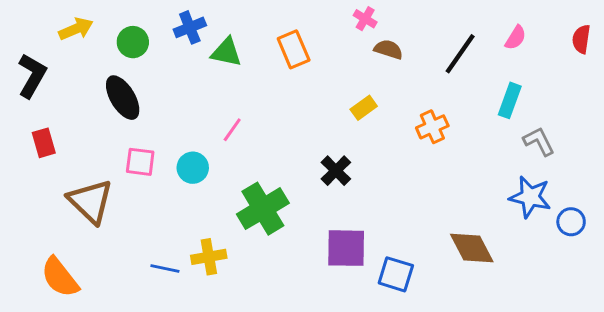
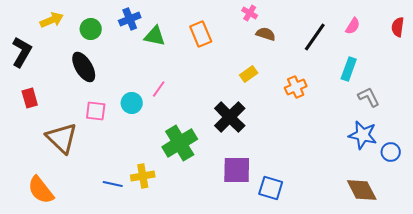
cyan circle: (193, 168) -> (132, 103), moved
black cross: (336, 171) -> (230, 117), size x1.5
brown diamond: (472, 248) -> (362, 190), moved

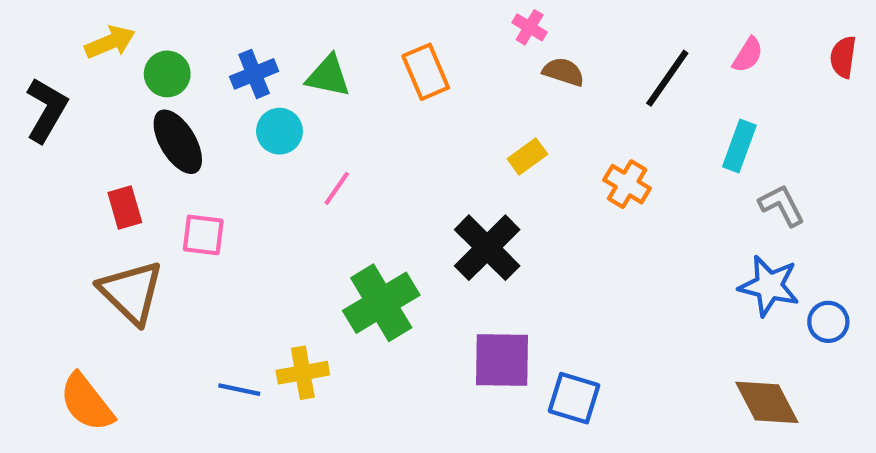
blue cross: (130, 19) -> (254, 74), moved
green circle: (91, 29) -> (167, 74), moved
orange cross: (296, 87) -> (627, 184), turned -35
red rectangle: (30, 98) -> (125, 207), moved
cyan circle: (132, 103) -> (279, 131), moved

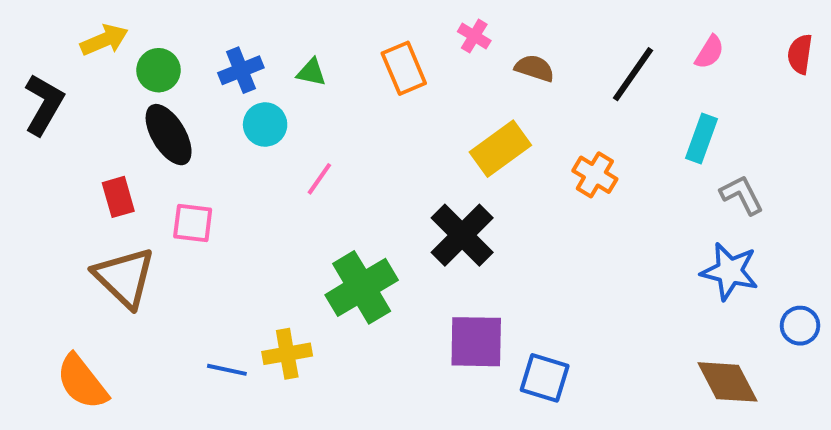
pink cross: (530, 27) -> (474, 36), moved
green triangle: (328, 76) -> (311, 72), size x0.7
yellow rectangle: (527, 157) -> (500, 149), size x1.6
blue circle: (828, 322) -> (800, 326), moved

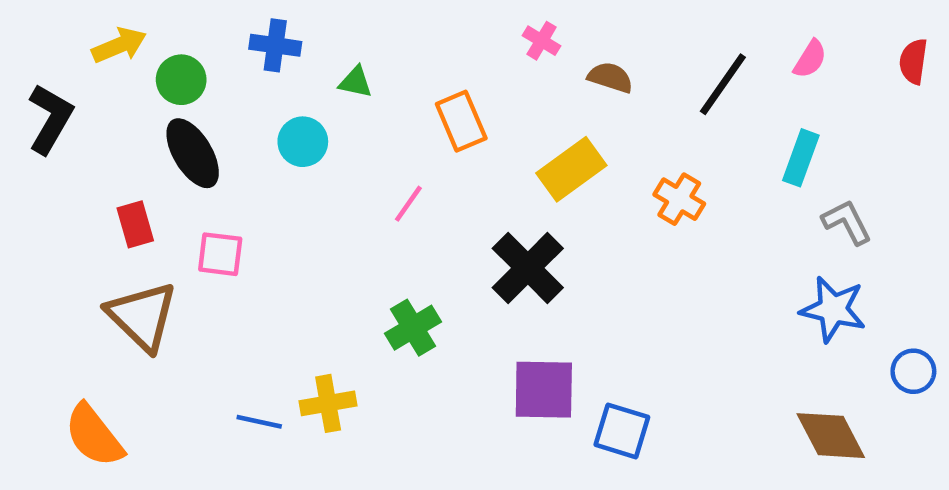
orange rectangle: (404, 68) -> (461, 121), moved
blue cross: (241, 70) -> (275, 45), moved, turned 30
pink line: (319, 179) -> (408, 204), moved
green cross: (362, 287) -> (413, 328), size x0.7

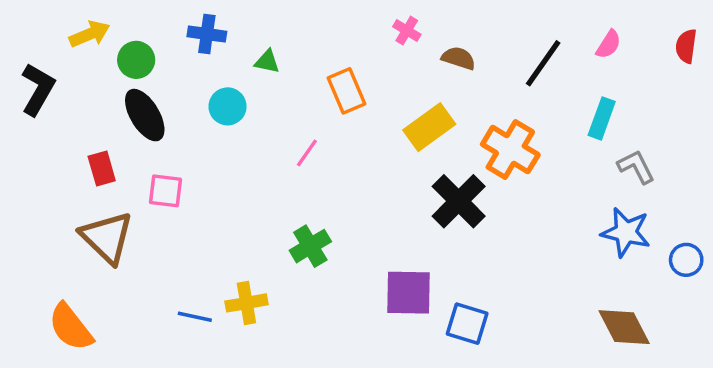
orange cross: (679, 199) -> (510, 150), size x1.5
black cross: (528, 268) -> (459, 201), moved
blue circle: (913, 371) -> (686, 260), moved

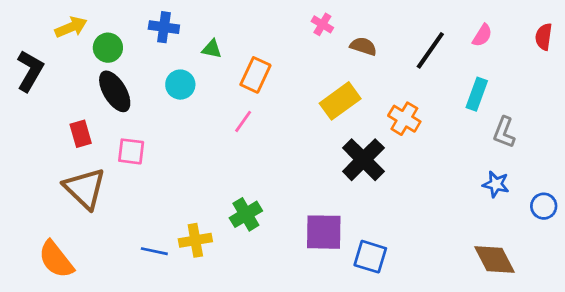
orange rectangle: (346, 91) -> (255, 75), moved, turned 48
orange cross: (510, 150) -> (404, 119), size x0.7
gray L-shape: (636, 167) -> (504, 132), turned -132
blue star: (626, 232) -> (496, 184), size x0.7
green cross: (310, 246) -> (246, 214), moved

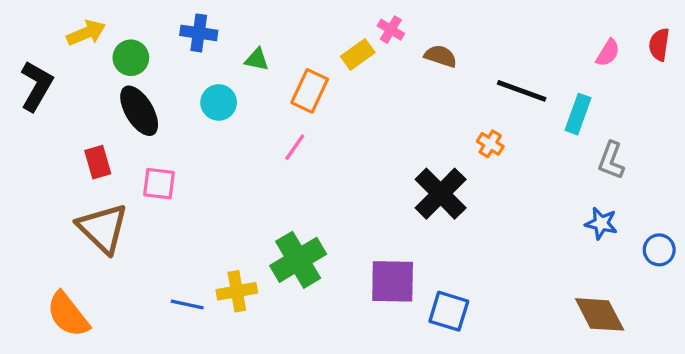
pink semicircle: (482, 35) -> (608, 53), moved
black line: (430, 50) -> (522, 91), moved, turned 75
yellow rectangle: (340, 101) -> (358, 54), moved, size x0.7
orange cross: (404, 119) -> (490, 144), size x0.7
green cross: (246, 214) -> (298, 260), size x1.4

